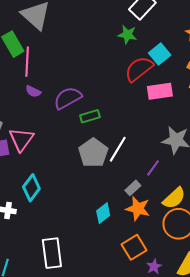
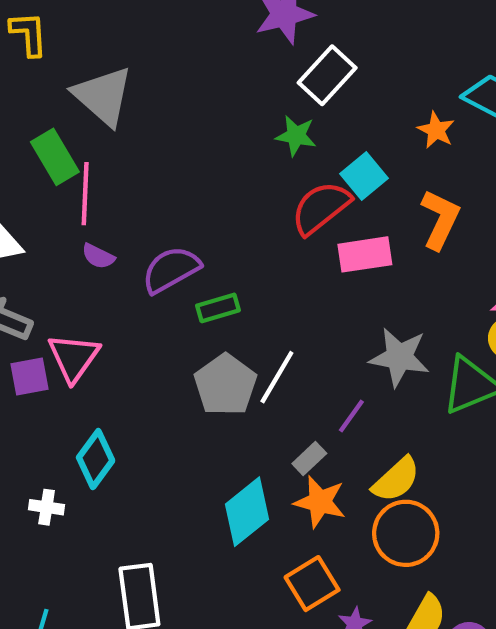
cyan diamond: (103, 213) -> (247, 512), size x1.5

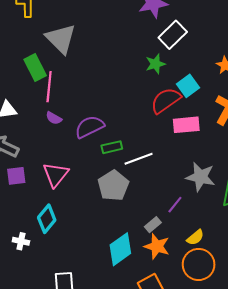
green star: (296, 136) -> (155, 64), turned -30
pink triangle: (74, 358) -> (56, 175), moved
white line: (277, 377) -> (139, 159), moved, turned 36
yellow semicircle: (396, 480) -> (195, 237), size x0.7

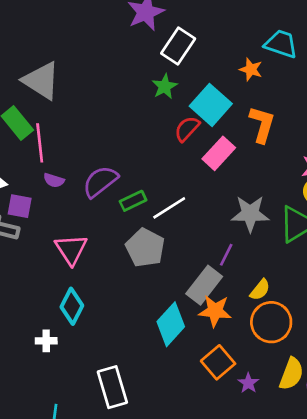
cyan square: (188, 86) -> (211, 105), size x1.4
red semicircle: (166, 100) -> (187, 129), size x0.7
pink rectangle: (186, 125) -> (219, 153), turned -30
purple square: (16, 176) -> (20, 206), moved, turned 30
gray rectangle: (153, 225) -> (204, 285), size x1.8

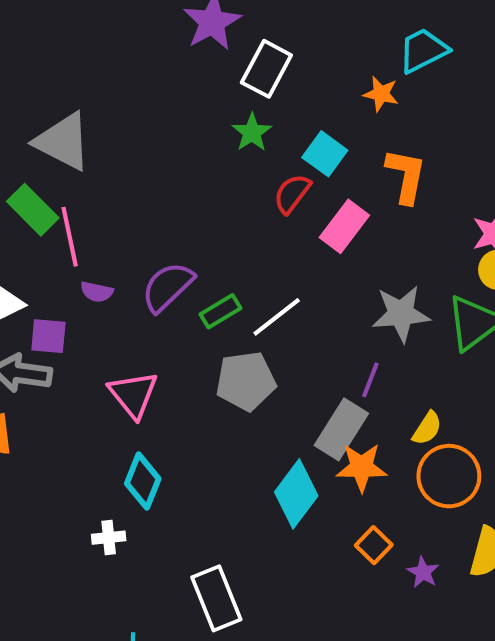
cyan trapezoid: (281, 44) -> (423, 50), turned -40
cyan square: (211, 105) -> (325, 154), size x0.7
gray pentagon: (145, 248) -> (246, 381), turned -30
orange square: (218, 362) -> (374, 545), size x0.7

